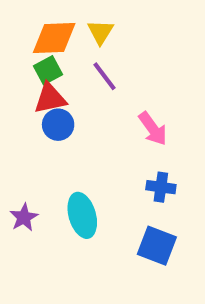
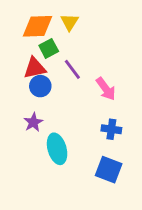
green square: (48, 70) -> (49, 48), moved
purple line: (104, 76) -> (72, 69), moved
purple star: (24, 217) -> (33, 122), moved

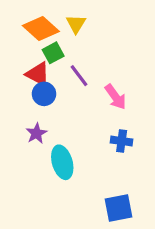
orange diamond: (38, 26) -> (41, 28), turned 44
red triangle: (35, 68) -> (38, 74), turned 40
blue square: (109, 170) -> (119, 208), moved, turned -32

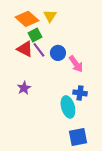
purple line: (79, 76) -> (39, 50), moved
blue circle: (44, 94) -> (58, 53), moved
cyan ellipse: (62, 162) -> (68, 107), moved

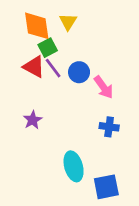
orange diamond: (27, 19) -> (37, 26), turned 40
cyan ellipse: (68, 107) -> (74, 166), moved

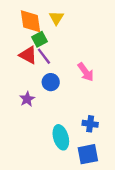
blue circle: (79, 72) -> (51, 82), moved
blue cross: (109, 127) -> (90, 124), moved

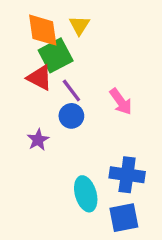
green square: (39, 39) -> (56, 55), size x1.5
purple line: (44, 56) -> (71, 90), moved
blue cross: (90, 124) -> (127, 175), size x1.5

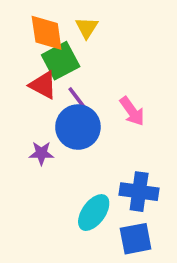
blue circle: (71, 116) -> (78, 127), size x1.6
purple star: (38, 140) -> (41, 153), turned 30
cyan ellipse: (86, 194) -> (94, 213), turned 52

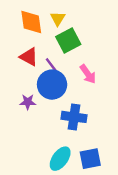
green square: (61, 61) -> (68, 41), moved
blue cross: (139, 192) -> (74, 117), moved
cyan ellipse: (94, 213) -> (60, 159), moved

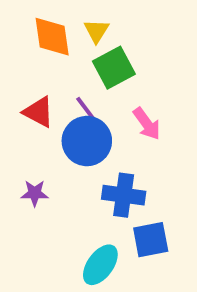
red triangle: (29, 57) -> (39, 112), moved
purple star: (28, 102) -> (35, 193), moved
blue square: (90, 159) -> (151, 240), moved

